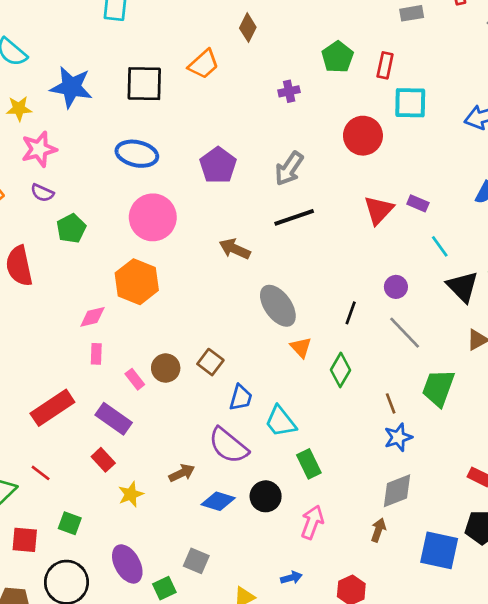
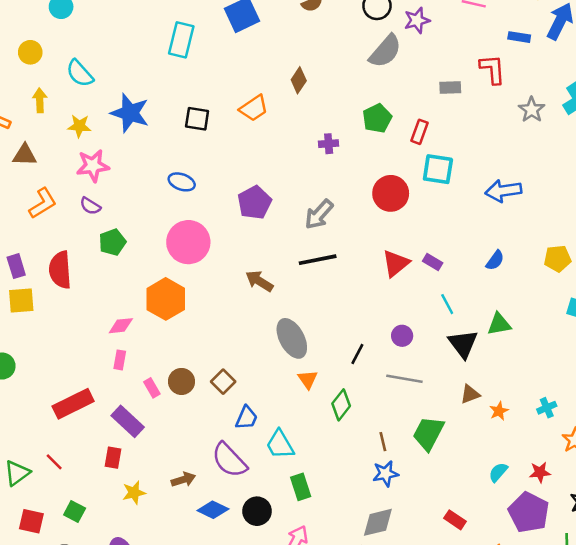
black square: (144, 84) -> (197, 119), size x0.7
blue ellipse: (137, 154) -> (182, 182), size x0.7
gray line: (405, 333) -> (404, 379), turned -44
red rectangle: (103, 460) -> (113, 458), turned 45

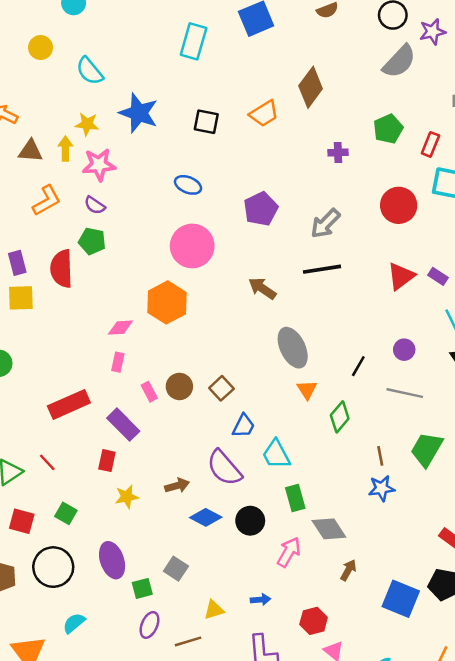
brown diamond: (299, 80) -> (311, 87), size x1.5
yellow arrow: (40, 100) -> (65, 149), moved
green pentagon: (112, 242) -> (92, 241), moved, turned 30
gray diamond: (378, 522) -> (329, 529), moved, turned 68

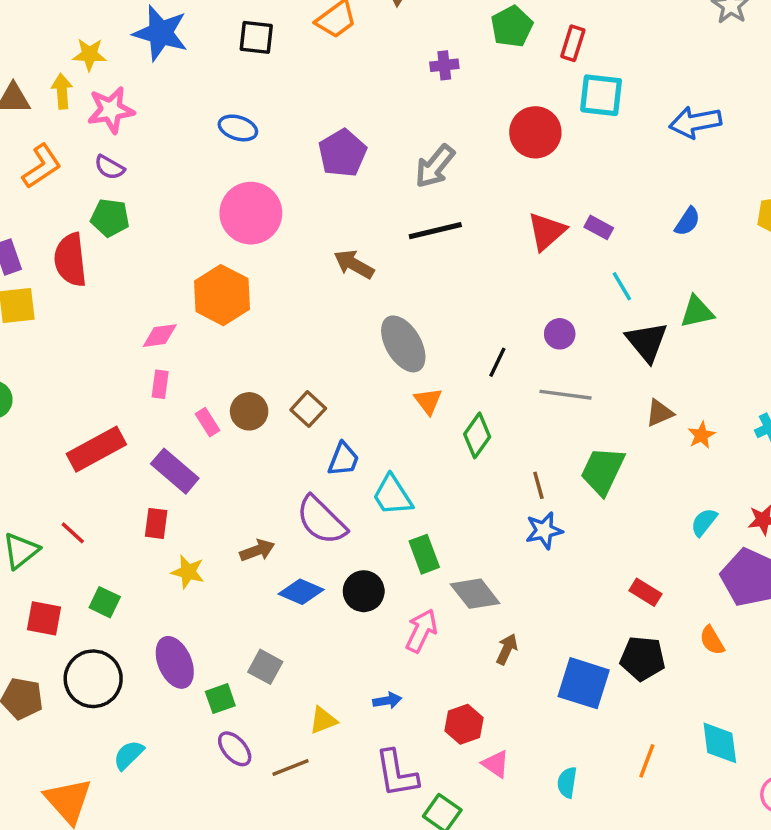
yellow star: (127, 497) -> (188, 572), turned 30
purple ellipse: (149, 625) -> (235, 749), turned -60

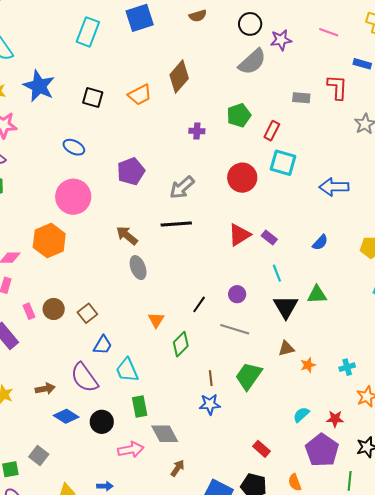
gray ellipse: (403, 344) -> (138, 268), moved, size x0.7
pink arrow: (421, 631) -> (131, 450), turned 45

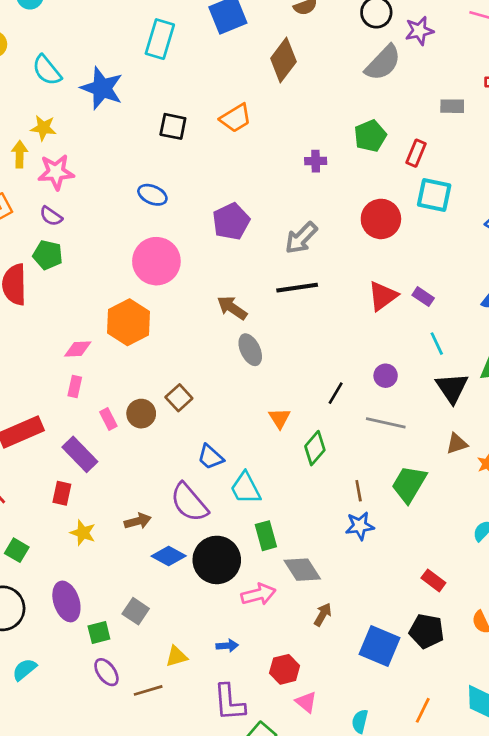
brown diamond: (179, 77) -> (283, 60), moved
blue star: (39, 86) -> (102, 88), moved
brown square: (87, 313) -> (179, 398), moved
blue trapezoid: (103, 345) -> (210, 457), turned 105
black circle: (102, 422) -> (217, 560), size x1.5

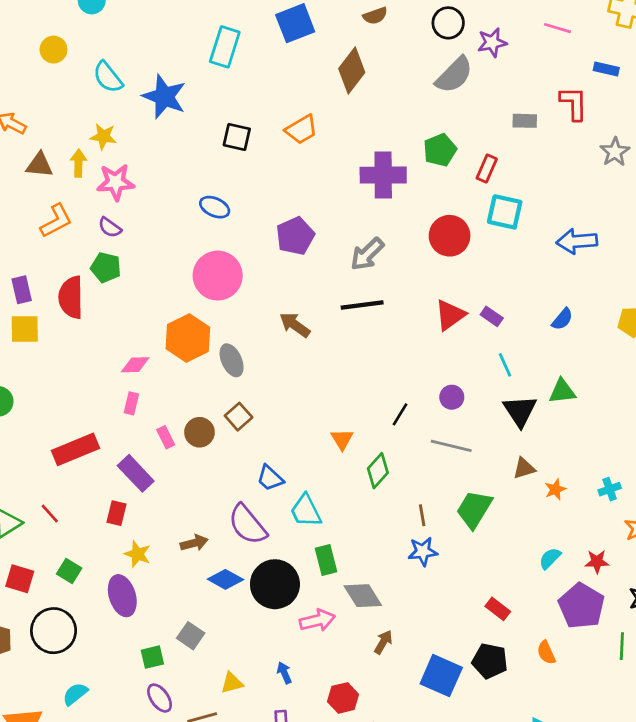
purple cross: (316, 161) -> (383, 175), size x2.0
gray ellipse: (250, 350) -> (232, 360), moved
purple ellipse: (66, 601) -> (122, 596), moved
blue arrow: (227, 646) -> (284, 673), turned -110

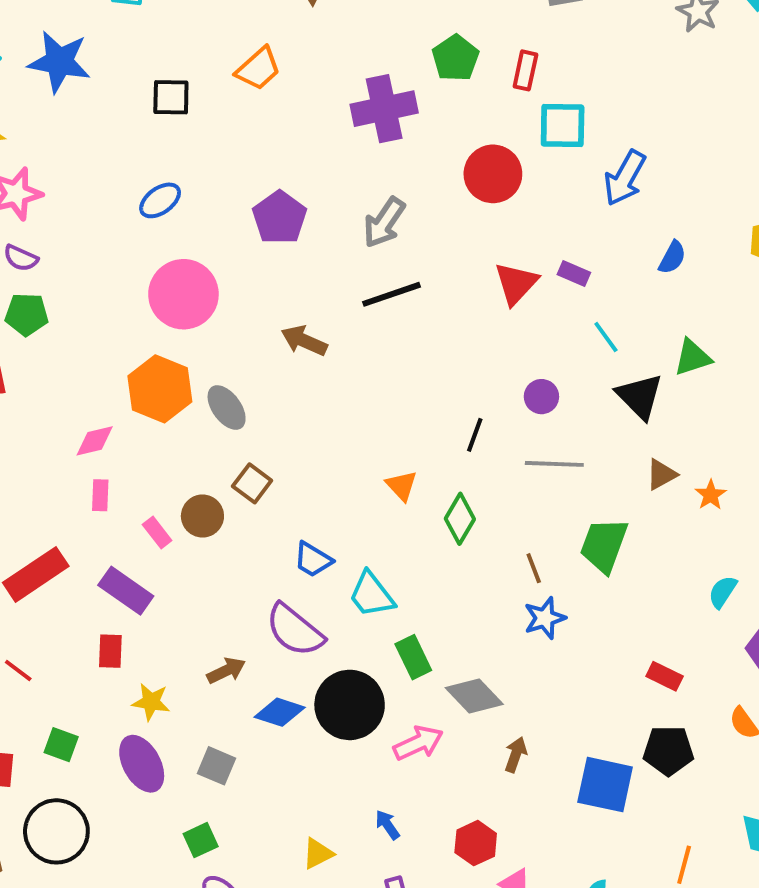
blue ellipse: (215, 207) -> (160, 200), turned -48
blue arrow: (577, 241) -> (625, 178), moved, turned -45
gray square: (191, 636) -> (216, 766), moved

